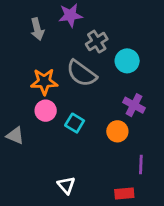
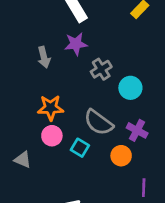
gray semicircle: (82, 73) -> (98, 122), moved

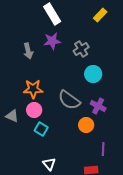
gray cross: (101, 69) -> (81, 49), moved
cyan square: (80, 148) -> (41, 129), moved
gray triangle: (23, 160) -> (12, 116), moved

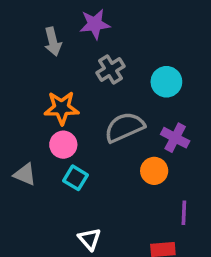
gray cross: (81, 49) -> (110, 70), moved
gray semicircle: (69, 100) -> (124, 127), turned 120
gray triangle: (12, 116) -> (25, 174), moved

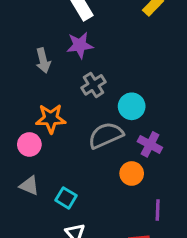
cyan circle: (166, 82) -> (132, 106), moved
pink circle: (63, 145) -> (29, 144), moved
gray triangle: (25, 174) -> (29, 186), moved
cyan square: (76, 178) -> (66, 198), moved

